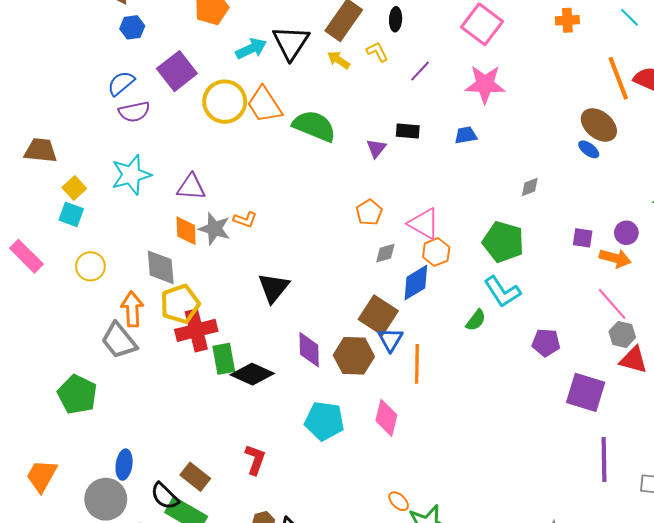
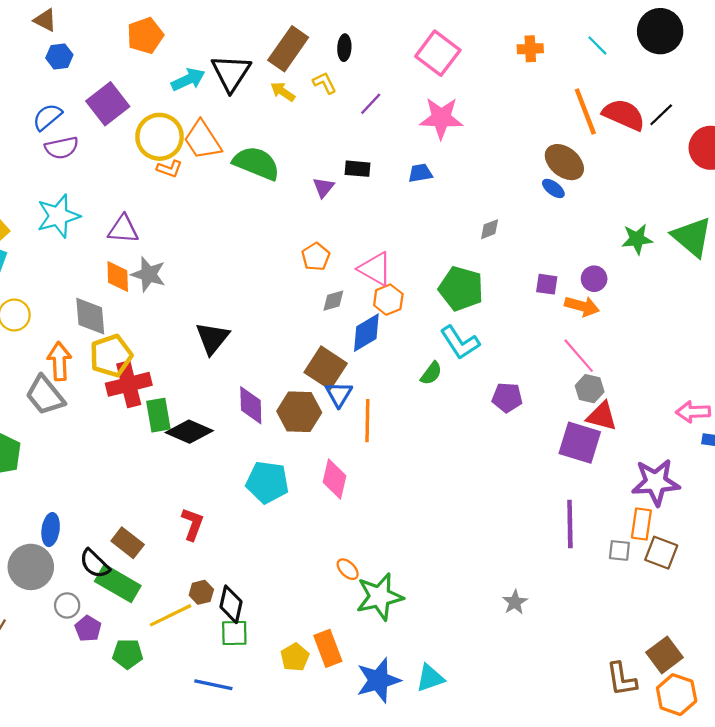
orange L-shape: (245, 220) -> (169, 169), moved
purple square: (586, 392) -> (580, 443), moved

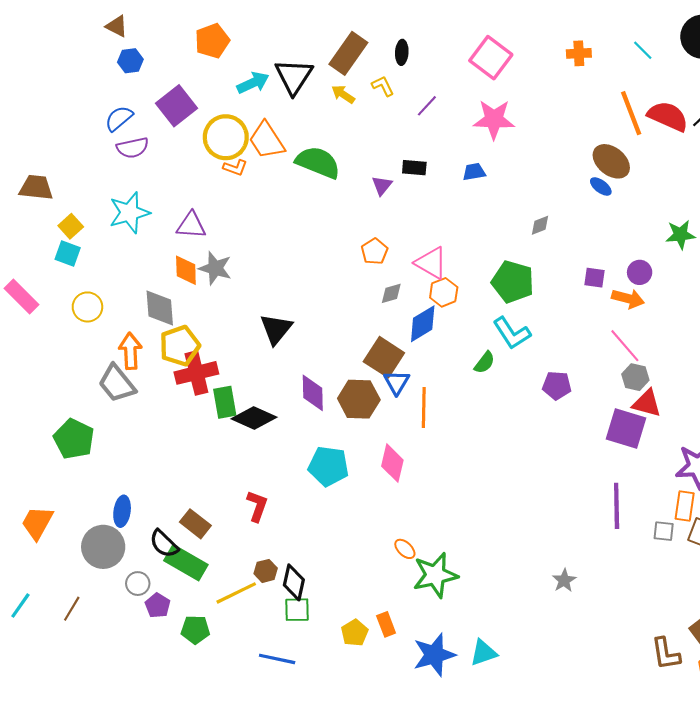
orange rectangle: (328, 648) -> (386, 624), size x0.7

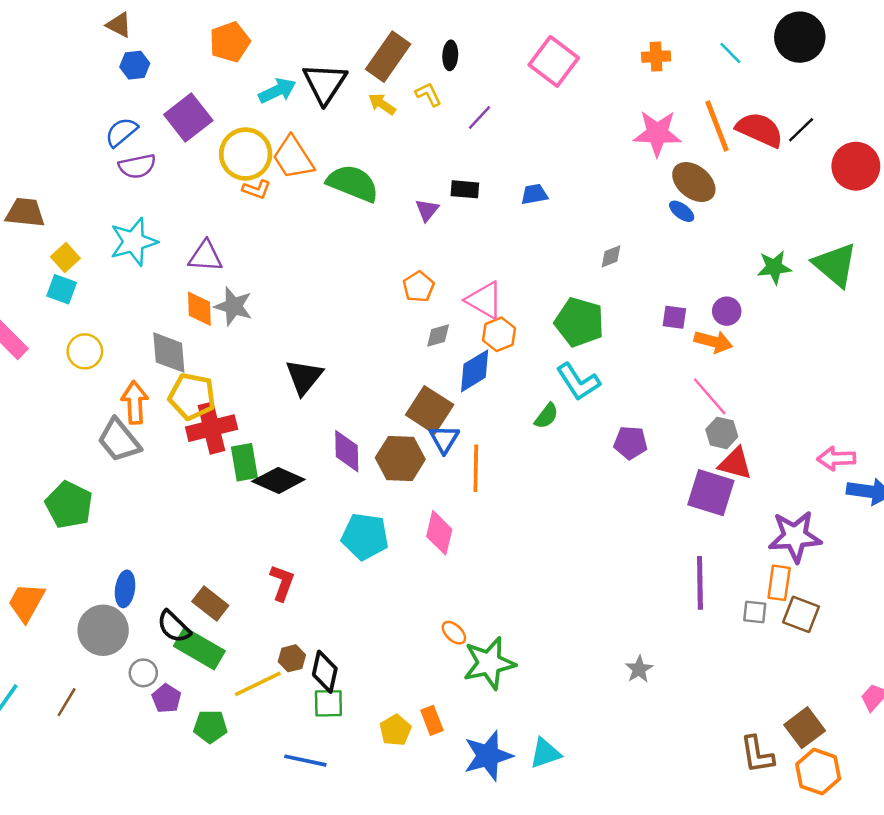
pink star: (494, 119) -> (657, 133), moved
yellow pentagon: (180, 346) -> (192, 396), turned 30

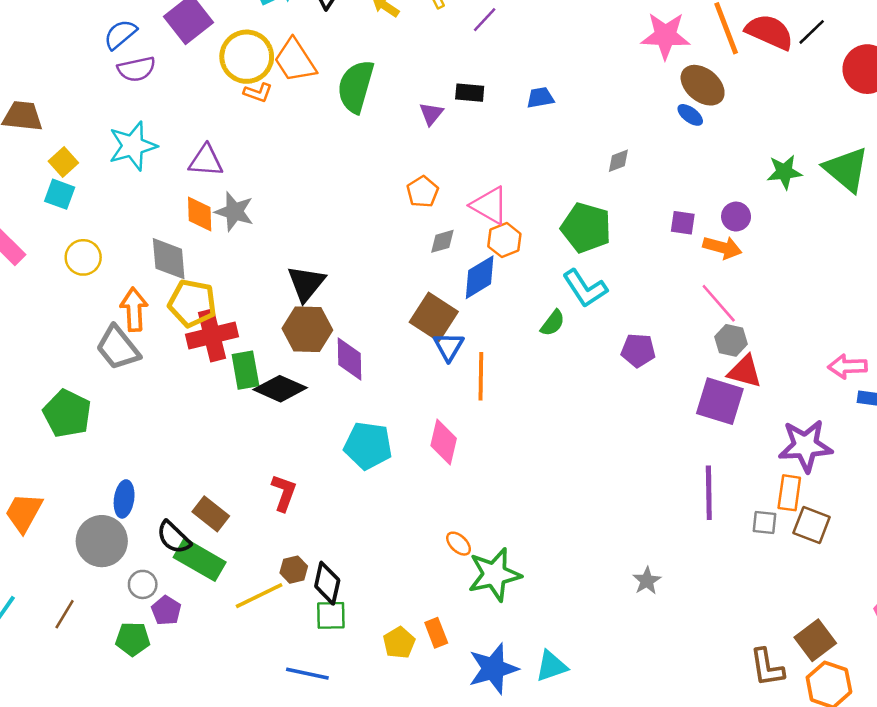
green semicircle: (353, 183) -> (356, 86), turned -96
brown hexagon: (400, 459) -> (307, 329), moved
green pentagon: (210, 726) -> (133, 639), moved

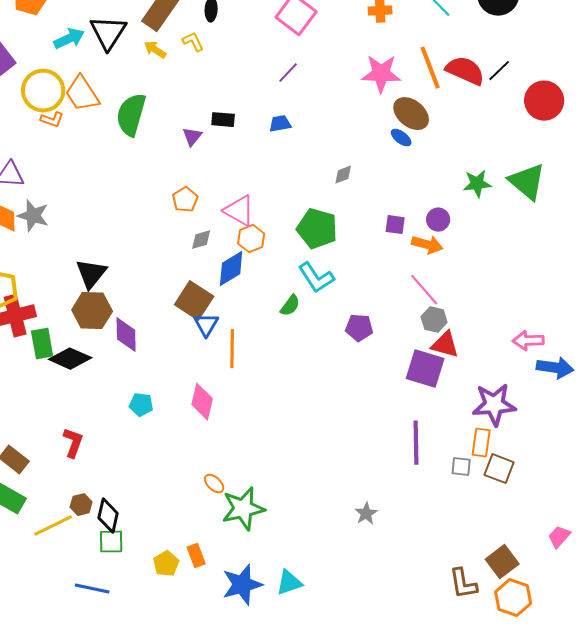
purple line: (485, 20) -> (288, 73), moved
cyan pentagon: (368, 446) -> (141, 405), size x0.6

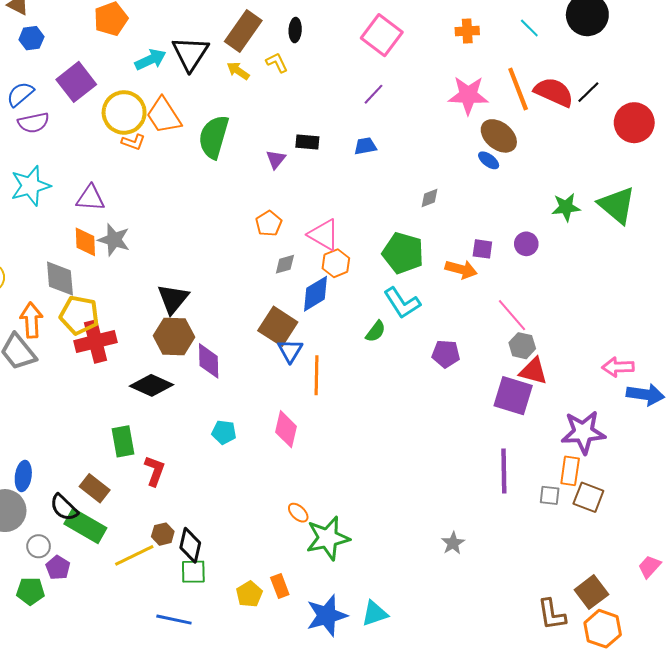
orange arrow: (427, 245) -> (461, 269), moved
green rectangle: (42, 344) -> (123, 441), moved

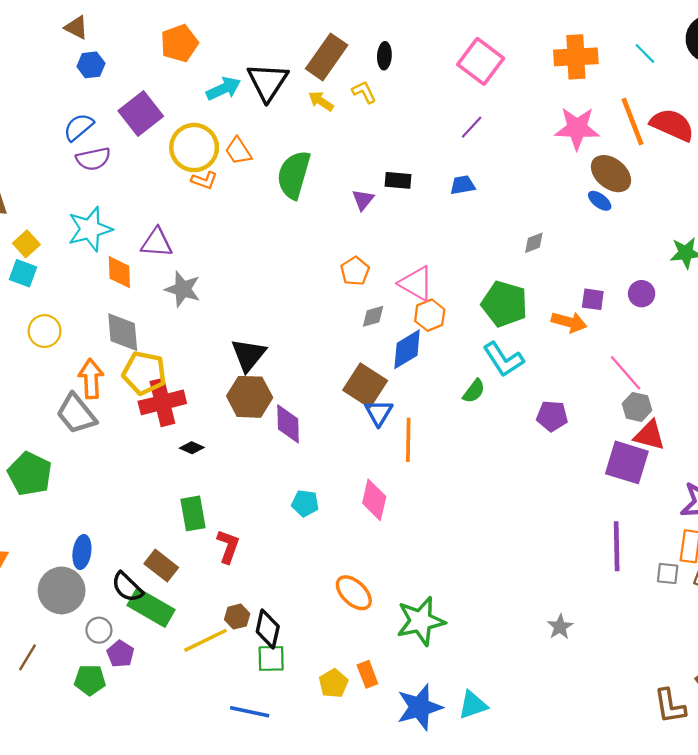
orange cross: (467, 31) -> (576, 57), size x1.6
orange trapezoid: (164, 116) -> (238, 151), size x0.7
orange diamond: (85, 242) -> (119, 272), moved
black diamond: (152, 385) -> (192, 448), moved, size x0.5
orange ellipse: (298, 513) -> (354, 593), moved, size x1.6

